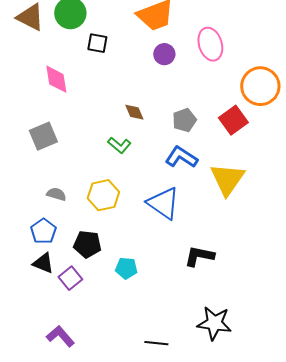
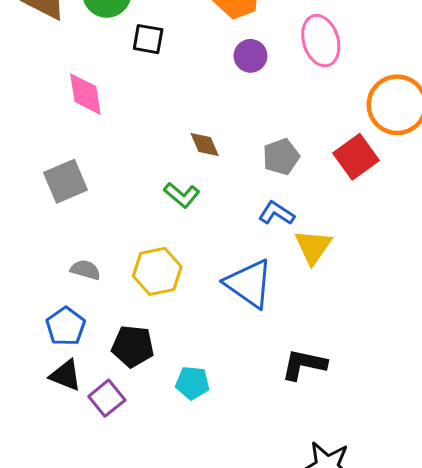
blue L-shape: (181, 157) -> (276, 213), size x0.7
yellow triangle: (227, 179) -> (313, 247), moved, size x0.7

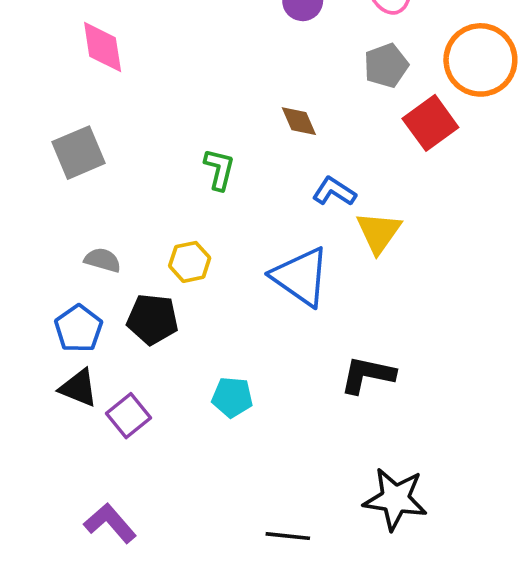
brown diamond: (205, 145) -> (299, 121), moved
gray pentagon: (281, 157) -> (386, 66), moved
green L-shape: (182, 195) -> (219, 169), turned -116
yellow hexagon: (157, 271) -> (190, 262), size x0.7
black pentagon: (133, 346) -> (153, 319), moved

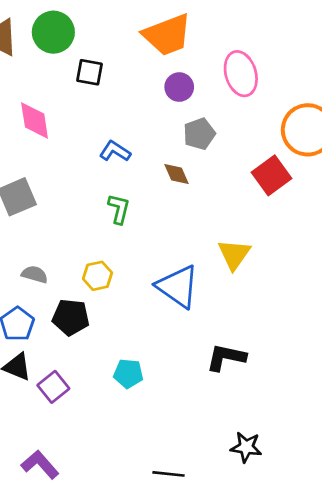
gray pentagon: (386, 66) -> (199, 134), moved
blue L-shape: (334, 191) -> (115, 151), moved
black star: (395, 499) -> (246, 447), size x0.7

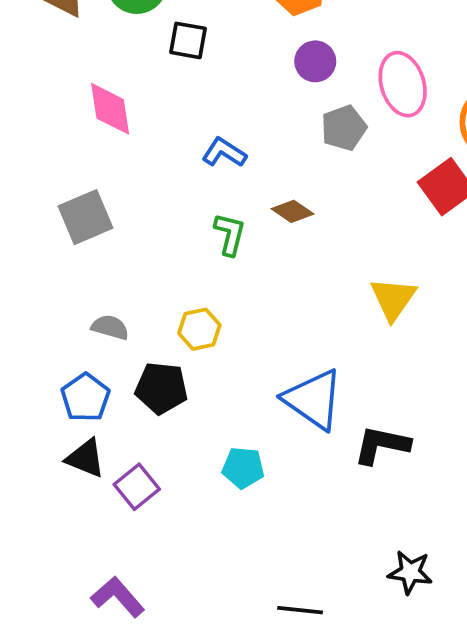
pink ellipse: (241, 74) -> (403, 84), moved
brown diamond: (177, 174) -> (292, 211), moved, turned -32
blue triangle: (178, 286) -> (313, 399), moved

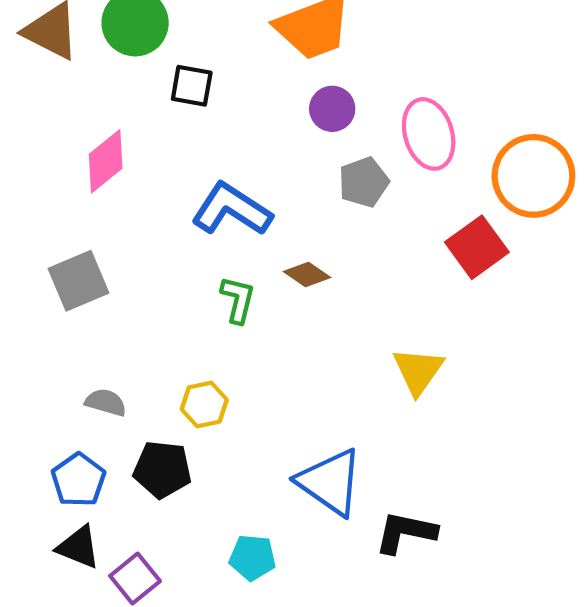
pink diamond: (110, 109) -> (106, 161), turned 60
blue L-shape: (224, 153) -> (232, 209), size x1.6

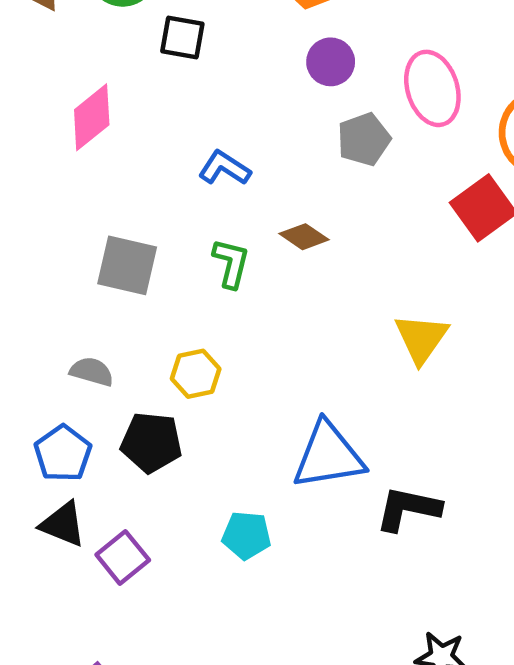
blue L-shape: (232, 209) -> (224, 168), size x0.6
gray square: (78, 281) -> (127, 265), moved, turned 36
blue triangle: (330, 482) -> (328, 456), turned -44

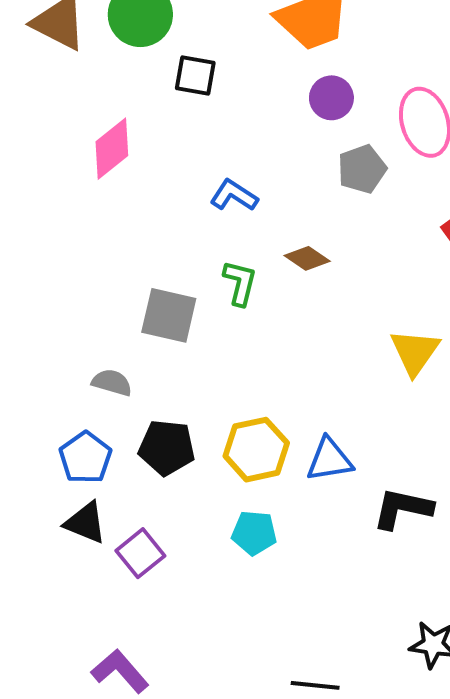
gray square: (127, 265) -> (169, 315), moved
yellow hexagon: (196, 374) -> (256, 450), moved, size x1.4
blue triangle: (328, 456) -> (329, 460), size x0.7

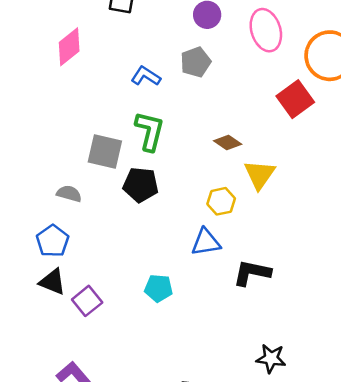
gray pentagon: (362, 169) -> (196, 62), moved
brown diamond: (307, 258) -> (228, 143), moved
green L-shape: (240, 283) -> (150, 131), size x1.4
black pentagon: (167, 448) -> (141, 185), moved
yellow hexagon: (256, 450) -> (221, 201), moved, size x0.7

